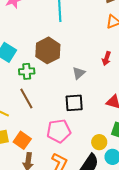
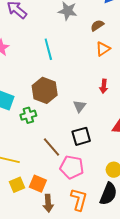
brown line: (26, 98) -> (51, 147), moved
pink pentagon: (59, 131) -> (72, 167), turned 30

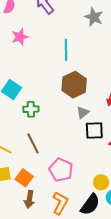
brown hexagon: (45, 90) -> (74, 85), moved
black square: (81, 136) -> (94, 131), moved
brown line: (51, 147) -> (33, 143), moved

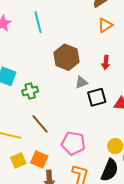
cyan line: (66, 50) -> (38, 22), moved
gray triangle: (83, 113) -> (81, 82), turned 32

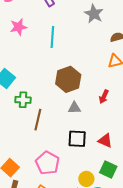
black square: (97, 97) -> (77, 139), moved
brown line: (40, 124) -> (38, 120), moved, turned 35

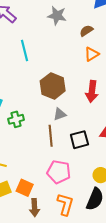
red arrow: (104, 97) -> (92, 91), size x1.5
gray triangle: (74, 108) -> (60, 114), moved
brown line: (38, 120) -> (51, 136), moved

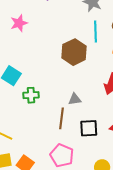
cyan line: (25, 50) -> (96, 31), moved
brown hexagon: (53, 86) -> (74, 52), moved

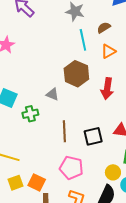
brown hexagon: (74, 52) -> (76, 74), moved
gray triangle: (75, 99) -> (52, 94), moved, turned 40

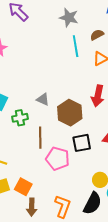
brown hexagon: (76, 74) -> (70, 113), moved
brown line: (64, 131) -> (40, 138), moved
pink pentagon: (71, 168) -> (58, 158), moved

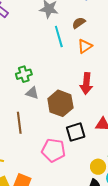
green cross: (20, 118) -> (24, 74), moved
brown line: (40, 138) -> (19, 123), moved

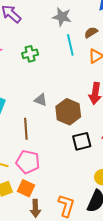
green cross: (24, 74) -> (30, 54), moved
pink pentagon: (53, 150) -> (28, 162), moved

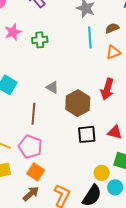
green cross: (30, 54) -> (40, 40), moved
orange square: (26, 188) -> (36, 172), moved
brown arrow: (35, 208) -> (31, 194), turned -138

